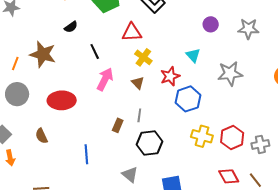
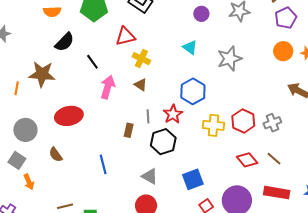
black semicircle: (71, 27) -> (65, 42), size x1.5
red star: (170, 76) -> (173, 114), moved
gray circle: (17, 94) -> (25, 130), moved

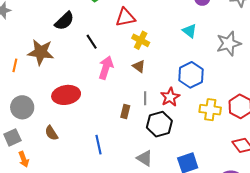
gray square: (17, 160) -> (12, 137), turned 30

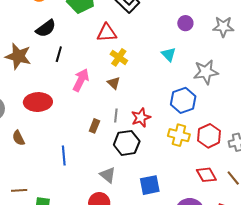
black line: (92, 42) -> (59, 54), moved, turned 42
blue hexagon: (191, 75) -> (183, 100), moved

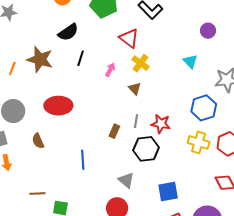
red triangle: (107, 33) -> (129, 38), turned 40
pink arrow: (81, 80) -> (110, 70), moved, size x0.6
red star: (141, 117) -> (161, 124), turned 30

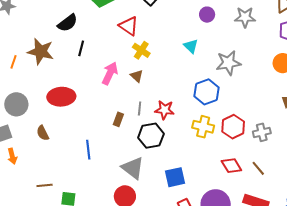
pink arrow: (110, 70) -> (110, 73), moved, size x1.6
gray triangle: (126, 180) -> (133, 168), size x1.4

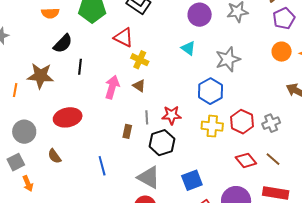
purple circle: (207, 15) -> (200, 15), size x1.5

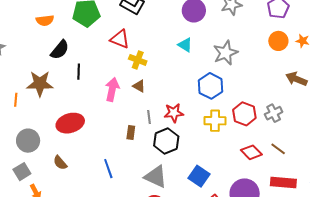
blue square: (192, 180) -> (199, 176), turned -30

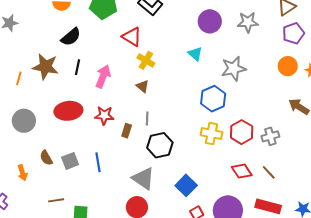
black line: (79, 72) -> (77, 67), moved
pink arrow: (112, 89) -> (103, 76), moved
red star: (174, 113) -> (104, 116), moved
brown semicircle: (60, 163) -> (46, 158), moved
gray square: (22, 172) -> (70, 161), moved

